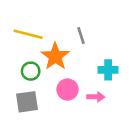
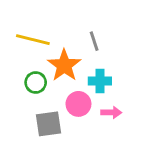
cyan cross: (108, 70) -> (100, 81), moved
gray square: (27, 102) -> (49, 124), moved

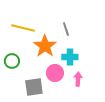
green circle: (36, 82) -> (12, 61), moved
pink arrow: (111, 112) -> (78, 79), turned -88

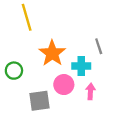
yellow line: (23, 28) -> (27, 17), moved, turned 60
gray line: (66, 29) -> (99, 46), moved

